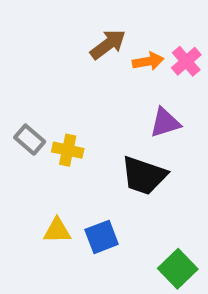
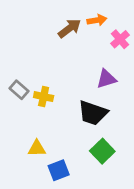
orange arrow: (148, 61) -> (97, 20), moved
blue square: (102, 237) -> (59, 170), moved
green square: (178, 269) -> (102, 151), moved

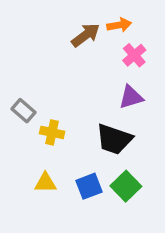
pink cross: (120, 39) -> (134, 55), moved
yellow cross: (44, 97) -> (52, 132), moved
blue square: (59, 170) -> (89, 186), moved

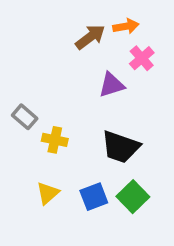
purple triangle: (131, 97) -> (112, 85), moved
yellow triangle: (45, 183) -> (48, 193), turned -40

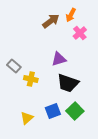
orange arrow: (126, 26) -> (71, 15), turned 128
purple triangle: (112, 85) -> (59, 59), moved
yellow triangle: (48, 193) -> (27, 118), moved

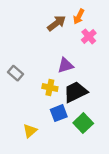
yellow cross: (31, 79) -> (50, 88), moved
black trapezoid: (68, 83) -> (75, 92), turned 135
blue square: (53, 111) -> (59, 113), moved

